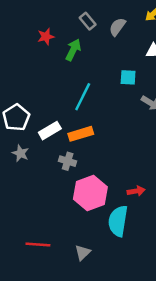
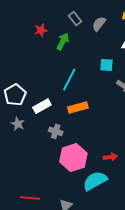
orange rectangle: (81, 134) -> (78, 108), moved
cyan semicircle: (118, 221) -> (95, 181), turned 50

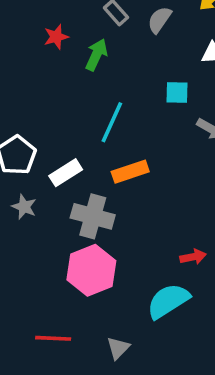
gray cross: (56, 131) -> (93, 216), size x1.6
pink hexagon: (73, 158) -> (91, 270), moved

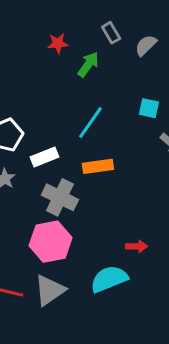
gray triangle: (118, 348) -> (50, 290), moved, size x1.6

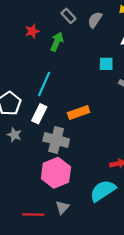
cyan line: (91, 123) -> (44, 84), moved
white rectangle: (44, 157) -> (39, 114), turned -30
gray triangle: (50, 290) -> (62, 207), size x0.6

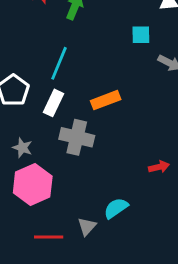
gray star: (14, 135) -> (22, 148), moved
pink hexagon: (56, 173) -> (33, 185), moved
cyan semicircle: (103, 191) -> (116, 208), moved, size x0.7

